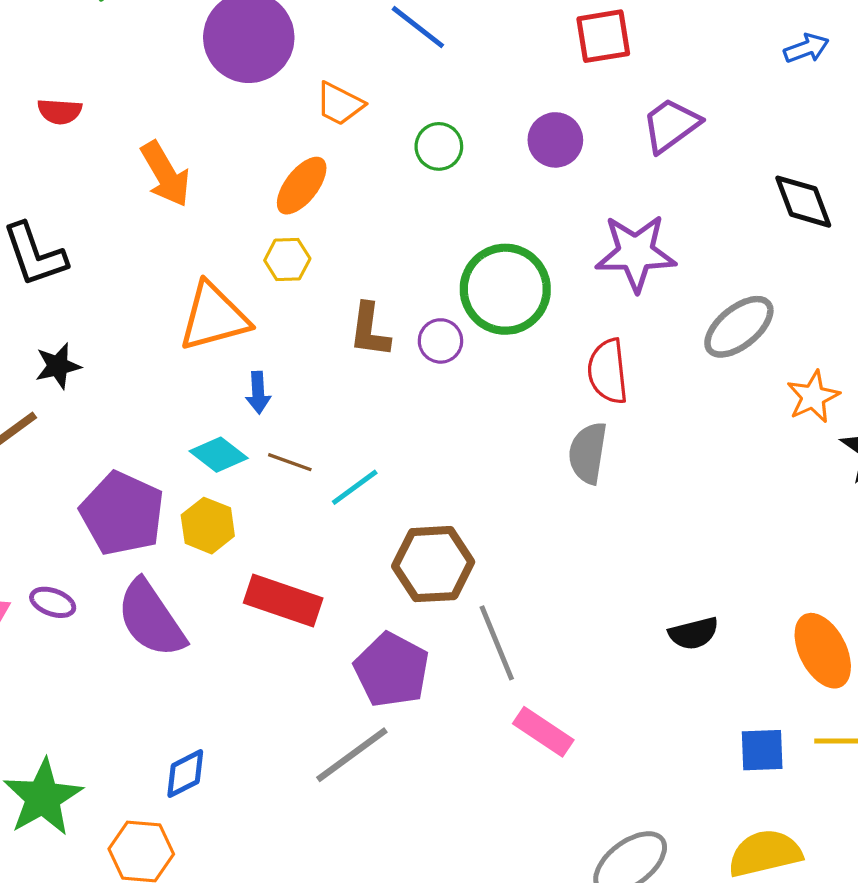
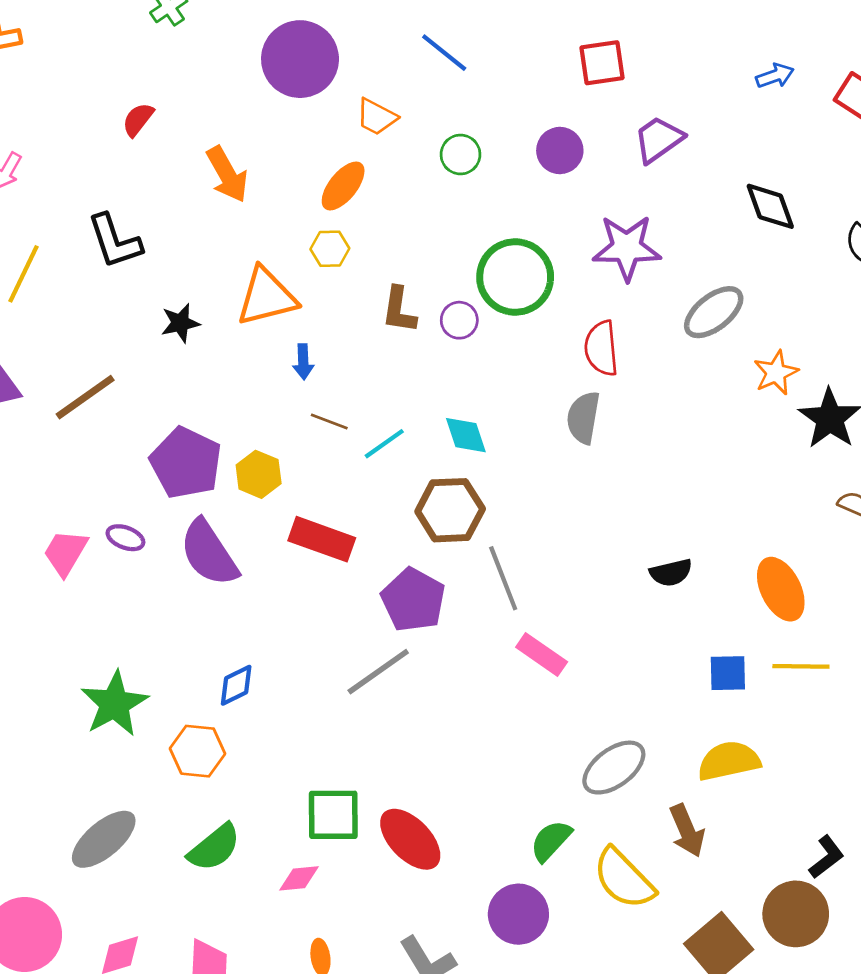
red semicircle: (60, 111) -> (138, 120), turned 123
black star: (58, 366) -> (180, 323), moved
cyan diamond: (219, 455) -> (466, 435), moved, turned 33

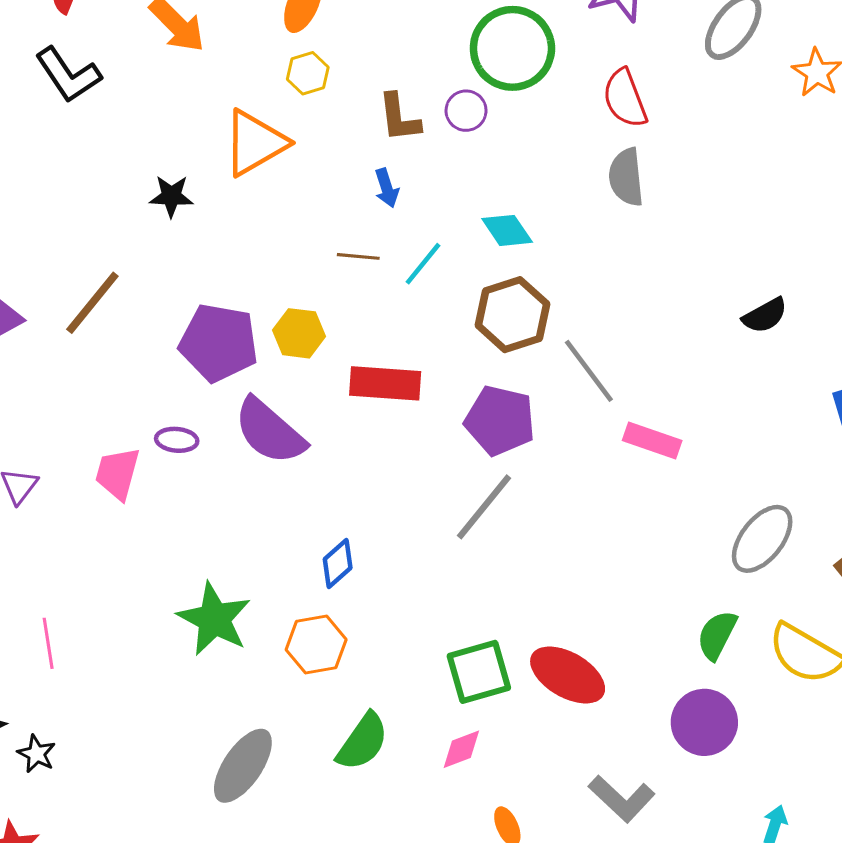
black L-shape: (115, 241) -> (68, 75), moved
black star: (180, 323) -> (171, 196), turned 30
blue arrow: (303, 362) -> (387, 188), moved

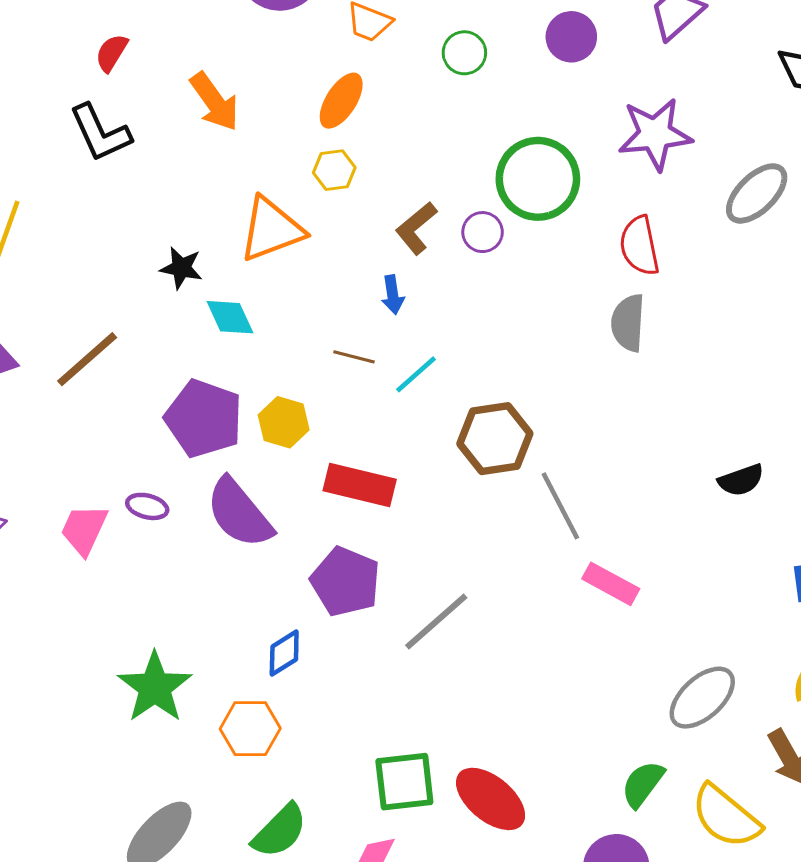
brown L-shape: (399, 118) -> (416, 228), turned 48
cyan diamond: (507, 230) -> (230, 317), moved
purple pentagon: (500, 421) -> (345, 582), moved

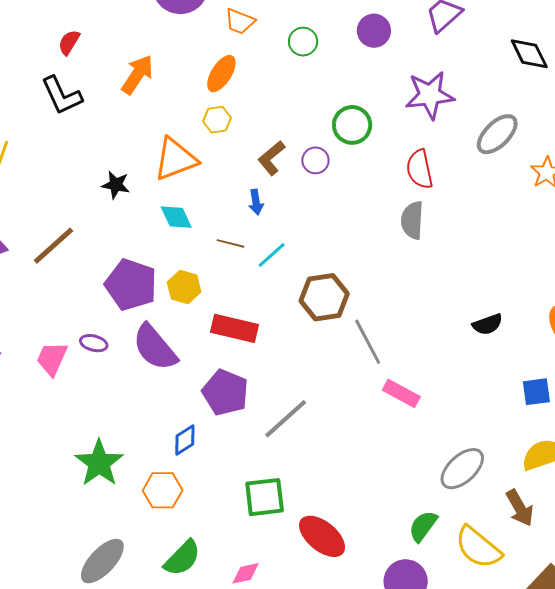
orange arrow: (215, 102) -> (137, 75), turned -111
green circle: (538, 179) -> (352, 125), size x0.7
cyan diamond: (230, 317) -> (176, 217), moved
green square: (404, 782) -> (265, 497), moved

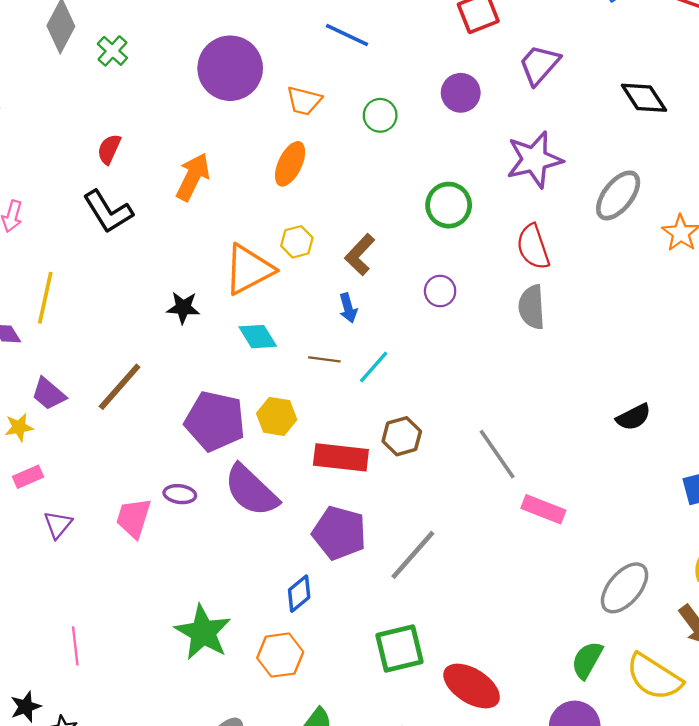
yellow hexagon: (217, 120) -> (297, 242), moved
purple circle: (315, 160) -> (440, 291), moved
brown hexagon: (324, 297) -> (402, 436), moved, size x0.7

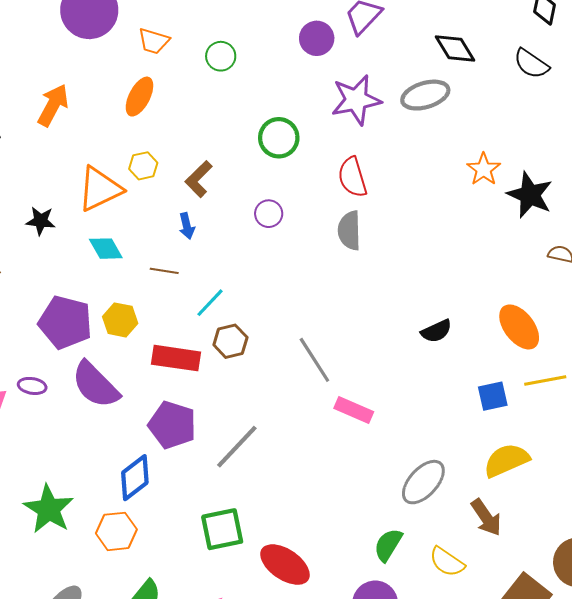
purple circle: (461, 93) -> (317, 38), moved
gray ellipse: (618, 195) -> (425, 95), moved, turned 33
cyan line: (374, 367) -> (210, 303), moved
blue diamond: (299, 594) -> (135, 478), size x1.4
yellow semicircle: (654, 677) -> (447, 562), size x0.7

